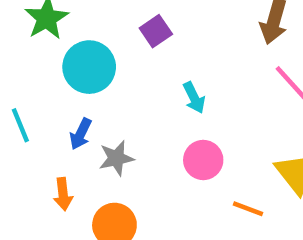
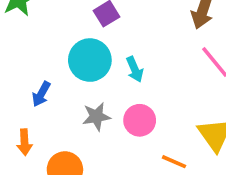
cyan circle: (89, 67) -> (90, 60), moved
gray star: (116, 158) -> (96, 116), moved

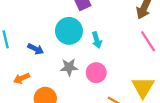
blue arrow: (41, 94) -> (36, 49), turned -98
orange arrow: (25, 142) -> (22, 78), turned 63

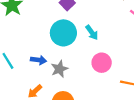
gray star: (69, 67) -> (59, 69), moved

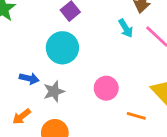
cyan arrow: (92, 33) -> (126, 28), moved

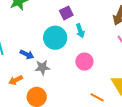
cyan arrow: (126, 28) -> (80, 31), moved
pink circle: (106, 88) -> (84, 62), moved

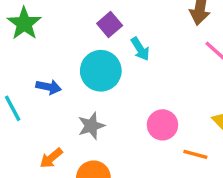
blue arrow: (27, 54) -> (49, 87), moved
pink circle: (84, 62) -> (162, 125), moved

